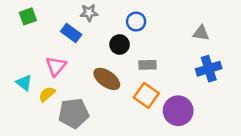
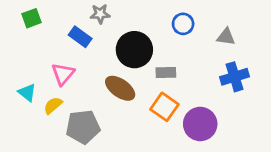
blue circle: (136, 22) -> (183, 24), moved
black circle: (120, 44) -> (134, 50), size x1.6

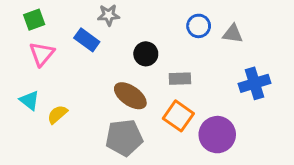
gray triangle: (226, 37) -> (233, 34), moved
black circle: (134, 50) -> (146, 54), size x0.6
pink triangle: (63, 74) -> (42, 54), moved
gray pentagon: (83, 127) -> (124, 138), moved

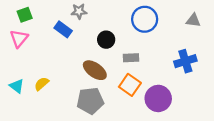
blue circle: (199, 26) -> (145, 19), size x1.5
gray triangle: (233, 34) -> (193, 20), moved
pink triangle: (42, 54) -> (19, 38), moved
cyan triangle: (29, 100) -> (17, 86), moved

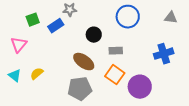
green square: (25, 15) -> (33, 20), moved
blue rectangle: (63, 29) -> (56, 26), turned -70
pink triangle: (19, 38) -> (19, 45), moved

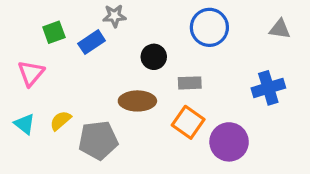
brown ellipse: (84, 62) -> (137, 101), turned -35
gray pentagon: (80, 89) -> (98, 140), moved

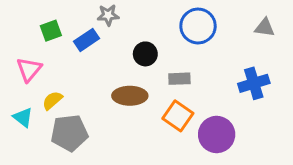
yellow semicircle: (60, 121) -> (52, 100), moved
gray pentagon: (98, 140) -> (69, 133), moved

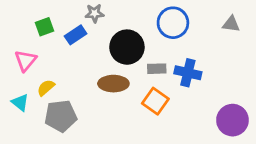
black circle: (145, 54) -> (127, 47), size x1.6
blue cross: (254, 83) -> (188, 73), moved, turned 30
purple circle: (217, 134) -> (232, 120), moved

